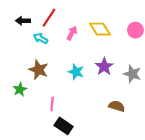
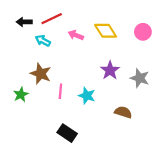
red line: (49, 18) -> (52, 19), turned 30
pink arrow: (72, 33) -> (76, 35), turned -96
cyan star: (76, 72) -> (87, 96), moved
pink line: (52, 104) -> (60, 91), moved

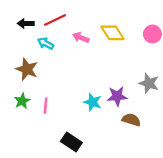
purple star: (110, 70) -> (117, 96), moved, turned 30
brown star: (41, 74) -> (27, 69), moved
pink line: (60, 91) -> (46, 106), moved

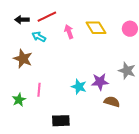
pink arrow: (81, 38) -> (69, 32), turned 48
green star: (22, 101) -> (19, 100), moved
black rectangle: (71, 142) -> (61, 121), turned -36

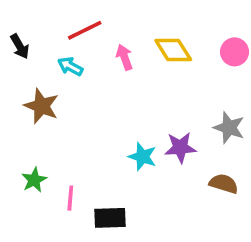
black arrow: (22, 20) -> (20, 46), moved, turned -120
pink line: (39, 90) -> (70, 198), moved
brown semicircle: (112, 102) -> (224, 184), moved

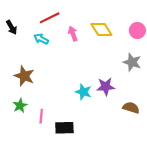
brown star: (41, 106) -> (24, 76), moved
gray star: (229, 128) -> (132, 62), moved

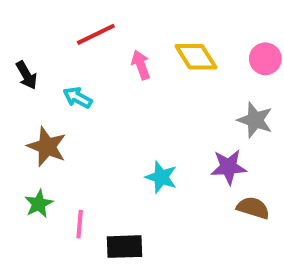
black arrow: (12, 27) -> (26, 75), moved
cyan arrow: (41, 39) -> (78, 98), moved
purple star: (106, 87) -> (229, 167), moved

